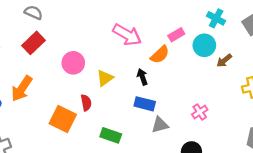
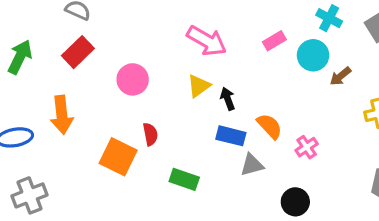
orange semicircle: (160, 55) -> (270, 126), moved, turned -90
yellow triangle: (105, 78) -> (199, 86), moved
orange arrow: (22, 89) -> (62, 115), turned -40

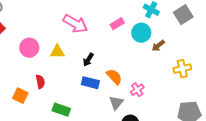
yellow triangle: (199, 86) -> (57, 52), moved, turned 35
black arrow: (228, 99) -> (88, 60), turned -128
orange square: (118, 157) -> (20, 96), size x0.7
gray triangle: (252, 165) -> (116, 103), moved, turned -35

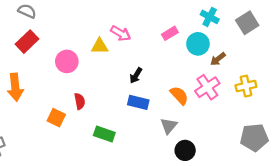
pink arrow: (75, 24) -> (121, 33), size x0.7
yellow triangle: (57, 52) -> (100, 46), moved
orange semicircle: (114, 77) -> (179, 95), moved
pink cross: (137, 90) -> (207, 87), moved, size x1.5

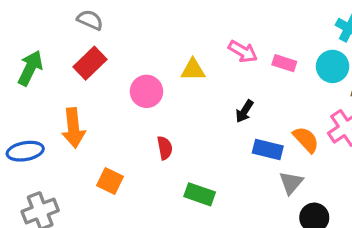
pink arrow: (121, 33) -> (243, 51), moved
pink rectangle: (170, 33) -> (284, 63), moved, turned 49
blue rectangle: (138, 102) -> (268, 149), moved
orange square: (56, 118) -> (110, 181), moved

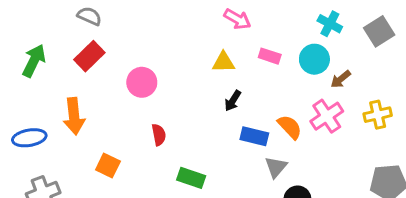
pink arrow: (243, 51) -> (237, 19), moved
yellow triangle: (193, 70) -> (223, 62), moved

